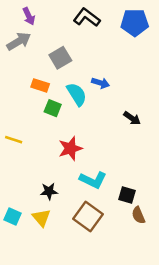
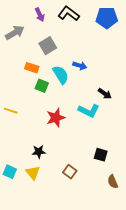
purple arrow: (29, 16) -> (40, 15), moved
cyan L-shape: (93, 180) -> (89, 111), moved
brown semicircle: (138, 215) -> (113, 182), moved
brown square: (88, 216) -> (70, 172), size x0.6

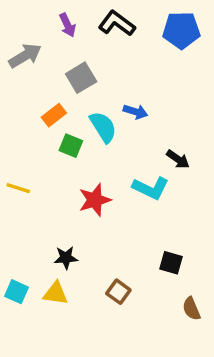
orange rectangle: (32, 68) -> (54, 115), turned -56
yellow triangle: (33, 173) -> (56, 293), turned -42

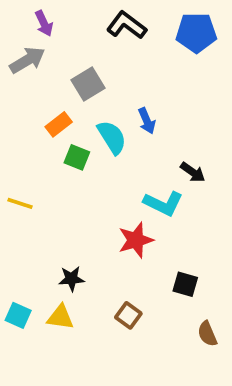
purple arrow: (68, 25) -> (44, 23), moved
blue arrow: (135, 112) -> (147, 121), turned 50
red star: (95, 200) -> (136, 240), moved

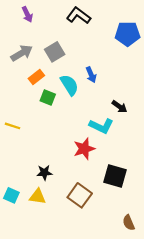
blue pentagon: (196, 33) -> (127, 34), moved
gray arrow: (27, 60) -> (22, 53), moved
black square: (185, 284) -> (115, 176), size x1.5
brown square: (128, 315) -> (80, 195), size x1.5
brown semicircle: (207, 334) -> (129, 223), moved

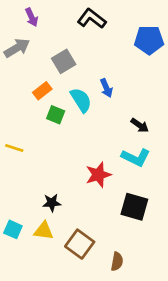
gray arrow: (22, 53) -> (17, 48), moved
cyan L-shape: (101, 126) -> (136, 157), moved
brown square: (80, 195) -> (80, 244), moved
brown semicircle: (129, 223) -> (117, 261), moved, turned -147

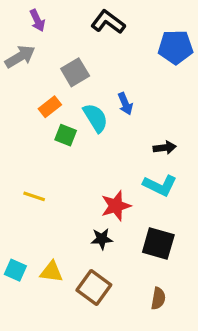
black arrow: (140, 125) -> (165, 148), turned -42
yellow line: (14, 148) -> (34, 196), moved
black star: (52, 203) -> (102, 239), moved
brown semicircle: (117, 261) -> (158, 298), moved

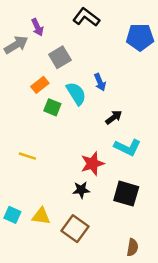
purple arrow: (37, 20) -> (37, 27), moved
black arrow: (165, 148) -> (114, 117), moved, turned -30
brown semicircle: (158, 298) -> (132, 247), moved

